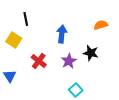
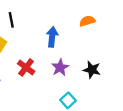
orange semicircle: (101, 25) -> (87, 21), moved
black star: (91, 53) -> (92, 70), moved

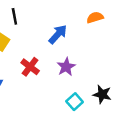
blue arrow: (52, 37) -> (58, 34), turned 36
black star: (92, 70) -> (102, 94), moved

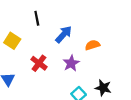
black line: (14, 16) -> (37, 18), moved
orange semicircle: (95, 17) -> (92, 45), moved

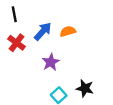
orange semicircle: (92, 45) -> (68, 31), moved
red cross: (39, 63) -> (16, 43), moved

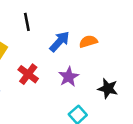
red cross: (16, 43) -> (28, 74), moved
black star: (85, 88) -> (108, 89), moved

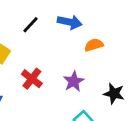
black line: (27, 22) -> (31, 25), turned 54
blue arrow: (60, 41) -> (70, 22), moved, turned 60

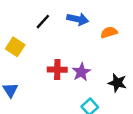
orange semicircle: (94, 45) -> (109, 32), moved
red cross: (32, 79) -> (57, 70), moved, turned -36

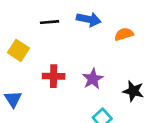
black line: (43, 22) -> (50, 22), turned 42
red cross: (57, 70) -> (54, 76), moved

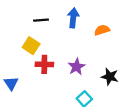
blue arrow: (89, 19) -> (73, 18), turned -96
yellow square: (18, 50) -> (31, 46), moved

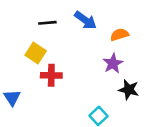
blue arrow: (73, 18) -> (85, 20), turned 120
purple star: (77, 67) -> (113, 63), moved

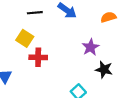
orange semicircle: (119, 35) -> (108, 17), moved

